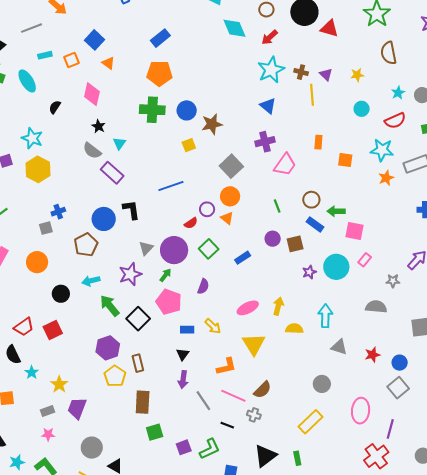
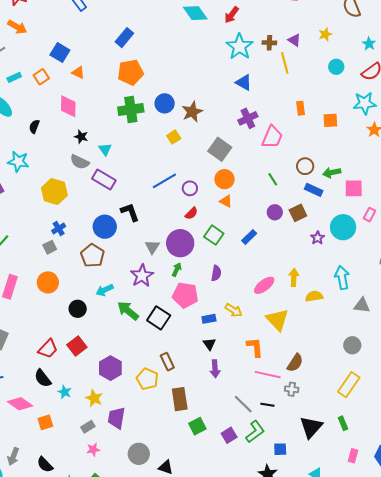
yellow hexagon: (38, 169) -> (54, 192), moved
purple circle: (207, 209) -> (190, 188), moved
purple hexagon: (108, 348) -> (110, 368), moved
orange L-shape: (226, 366) -> (255, 347), turned -70
gray line: (203, 401) -> (243, 404), moved

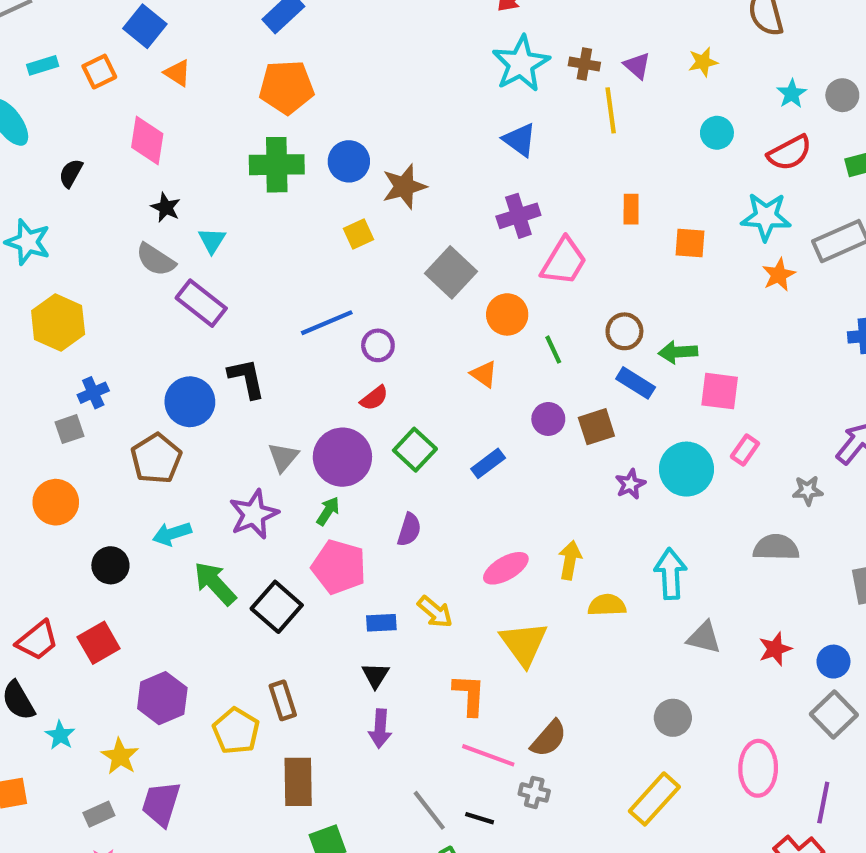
orange circle: (224, 179) -> (507, 314), moved
yellow hexagon: (54, 192) -> (58, 322), moved
orange triangle: (226, 201) -> (484, 374), moved

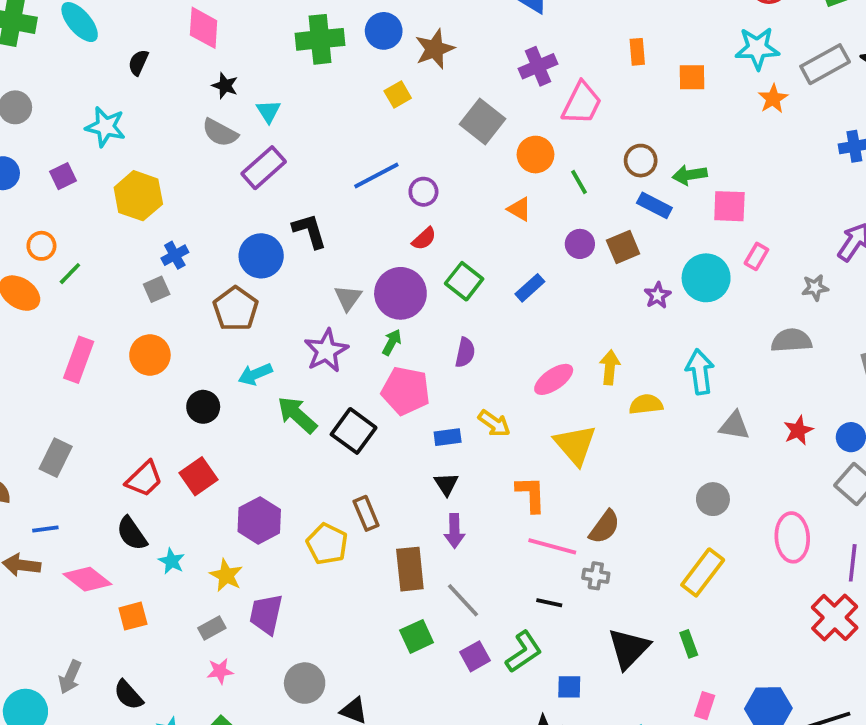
purple rectangle: (201, 303) -> (264, 168), turned -75
brown rectangle: (298, 782) -> (410, 569), moved
gray line: (429, 810) -> (463, 600), moved

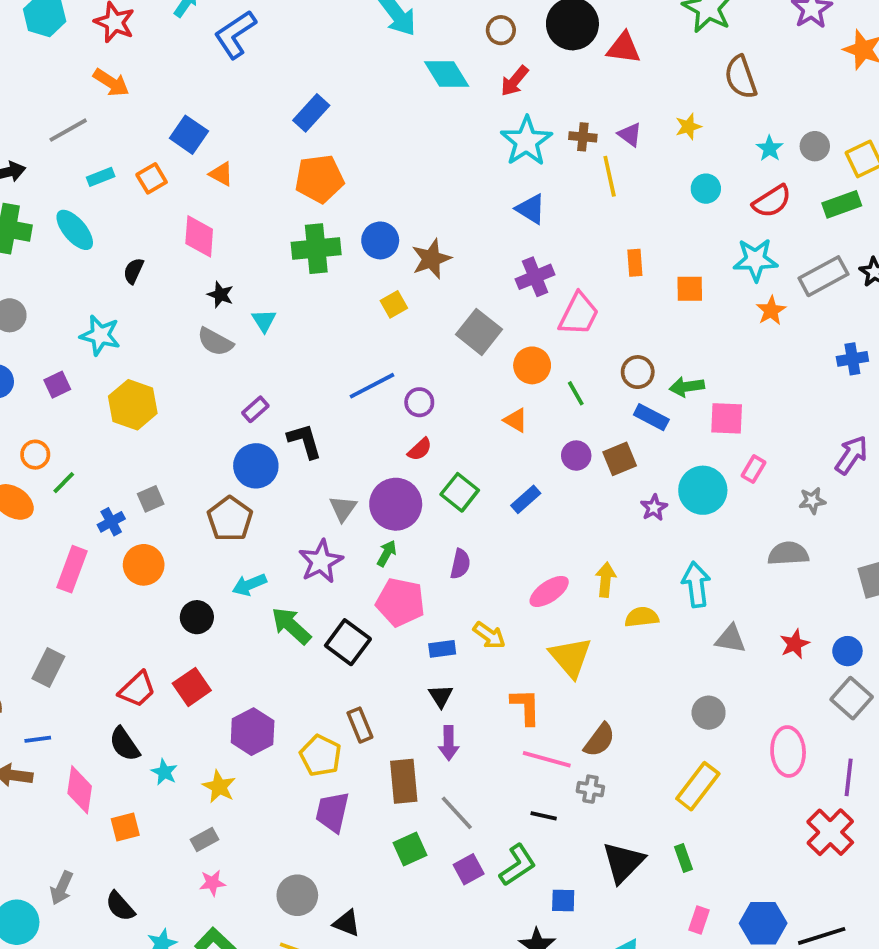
purple rectangle: (264, 168) -> (255, 409), moved, size x0.6
blue cross: (175, 255) -> (111, 522), moved
pink diamond: (87, 579) -> (80, 790), turned 60
purple trapezoid: (266, 614) -> (332, 812), moved

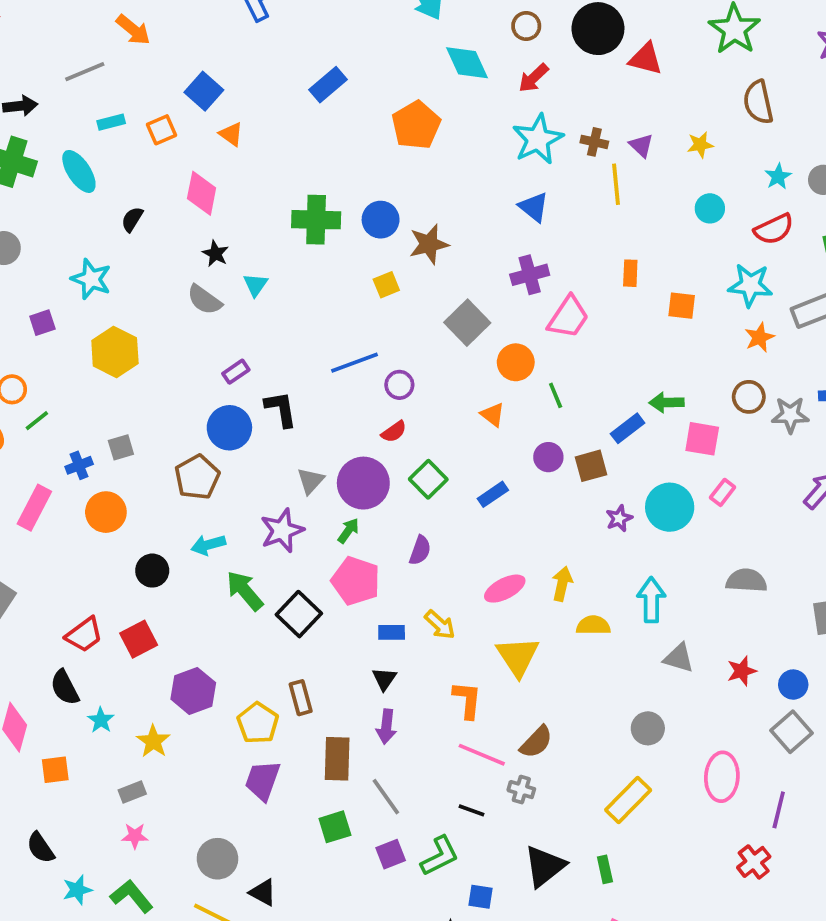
orange pentagon: (319, 179) -> (416, 125), moved, turned -30
brown circle: (638, 372) -> (749, 397), moved
blue rectangle: (651, 417) -> (628, 428), turned -72
gray star: (812, 501) -> (790, 415), moved, size x1.4
red cross: (830, 832) -> (754, 862), size x0.7

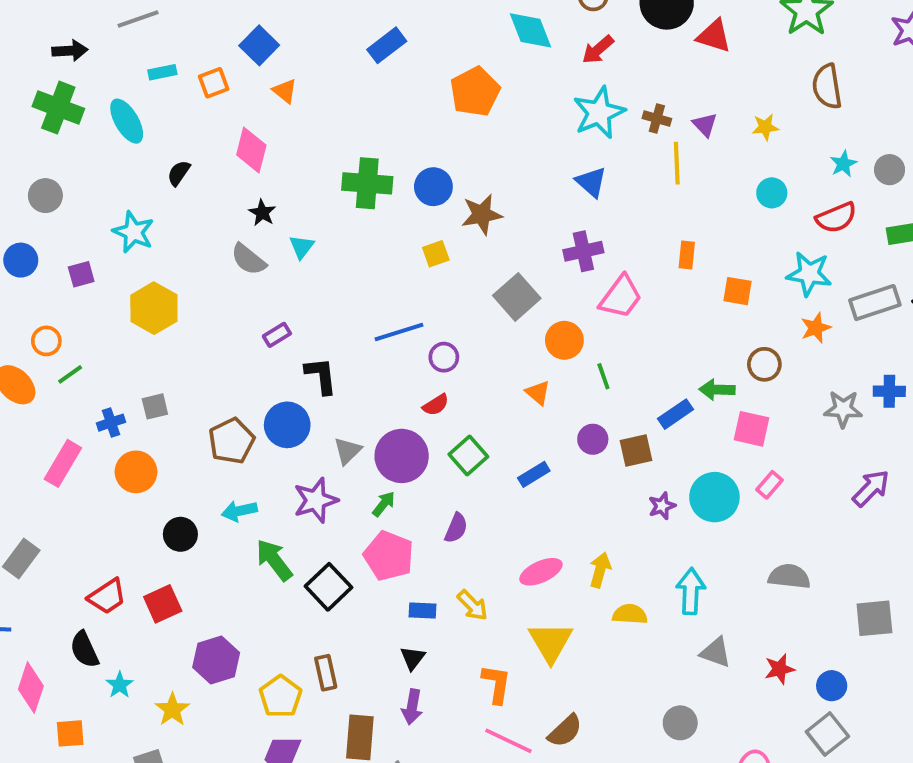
brown circle: (749, 397) -> (764, 364), moved
blue circle: (229, 428) -> (287, 425), moved

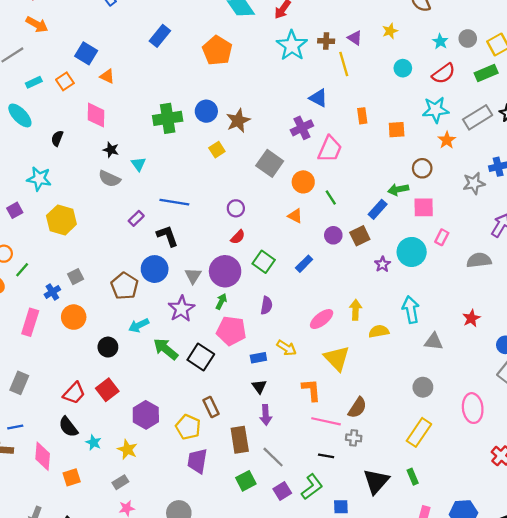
blue triangle: (591, 182) -> (318, 98), moved
blue line: (399, 332) -> (174, 202), moved, turned 40
gray semicircle: (789, 576) -> (479, 260), moved
red star: (780, 669) -> (471, 318), moved

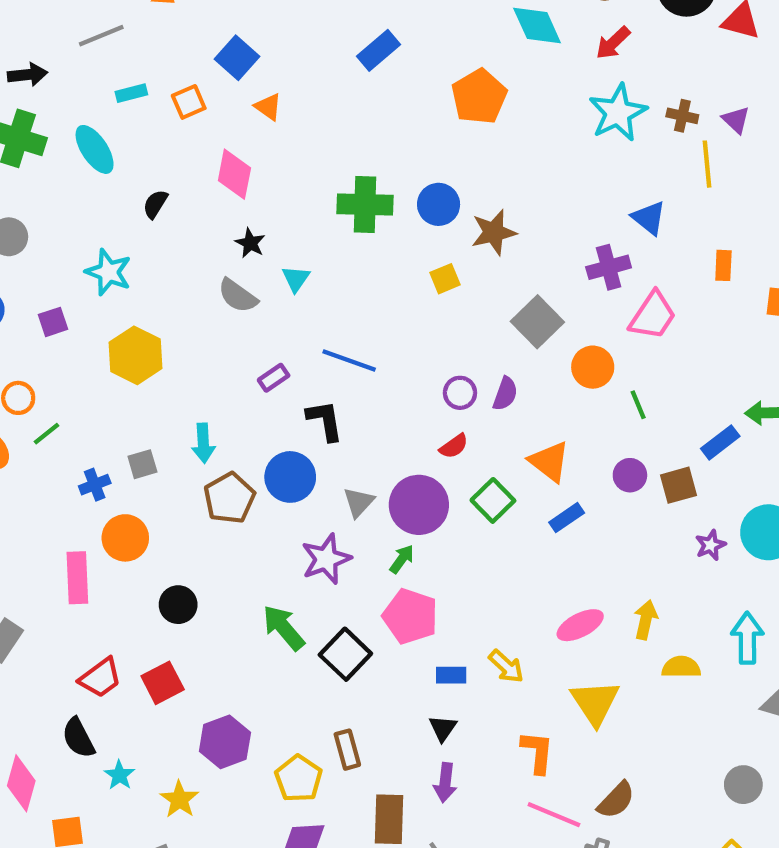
orange triangle: (295, 216) -> (549, 462), moved, size x1.5
purple semicircle: (266, 305) -> (505, 394), moved
pink rectangle: (30, 322) -> (77, 578), moved, turned -30
cyan arrow: (139, 325) -> (203, 443), moved, turned -78

